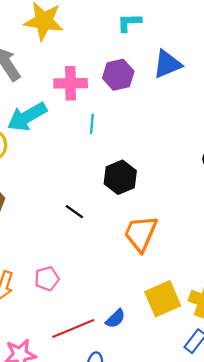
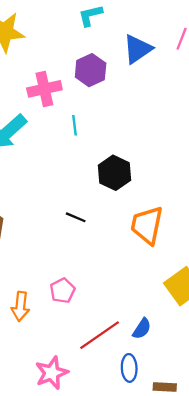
blue semicircle: (115, 319) -> (142, 329), moved

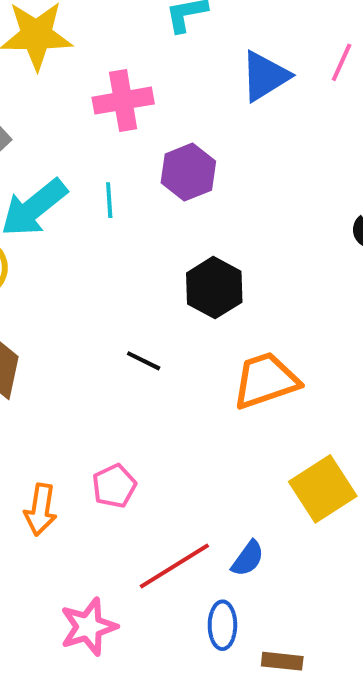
purple hexagon: (91, 70) -> (188, 172), moved
pink cross: (44, 89) -> (123, 101), moved
cyan line: (74, 125) -> (109, 200), moved
orange trapezoid: (147, 225) -> (266, 380), turned 57

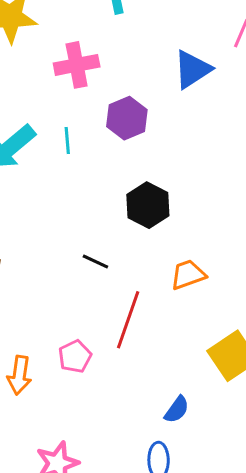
blue triangle: (265, 76) -> (192, 69), moved
orange trapezoid: (266, 380) -> (188, 275), size x0.7
red line: (174, 566) -> (128, 320), moved, turned -38

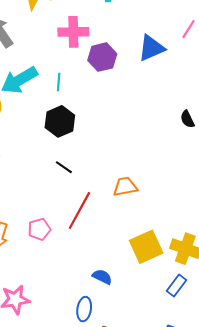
purple hexagon: (127, 118) -> (102, 57), moved
black hexagon: (148, 205) -> (60, 121), moved
blue semicircle: (177, 409) -> (102, 277), turned -108

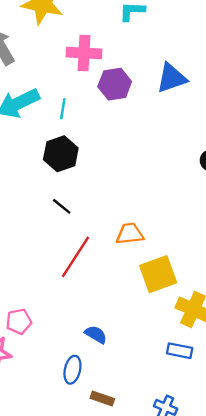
pink pentagon: (39, 229) -> (19, 321), moved
yellow square: (146, 247) -> (158, 274), moved
blue rectangle: (176, 285) -> (180, 351), turned 60

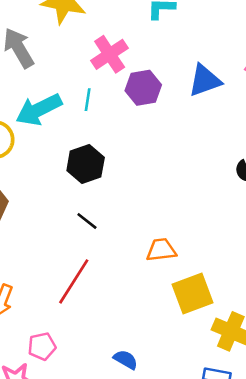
pink cross: (84, 53) -> (110, 54), turned -36
cyan line: (63, 109) -> (88, 100), moved
red line: (76, 257) -> (74, 281), moved

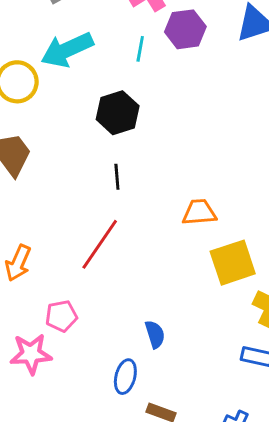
cyan line: (88, 100) -> (140, 49), moved
black line: (87, 221) -> (117, 177), turned 45
blue semicircle: (126, 360) -> (155, 334), turned 40

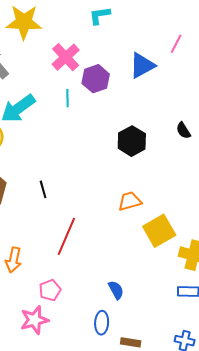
black hexagon: (118, 113) -> (132, 141), moved
black line: (117, 177) -> (43, 189), moved

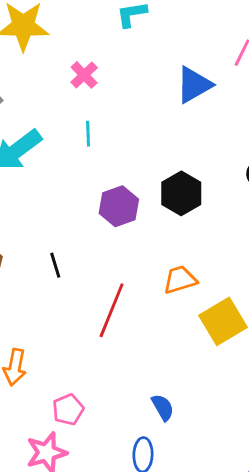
pink cross: (66, 57) -> (84, 75), size x0.7
purple hexagon: (96, 79) -> (119, 206), moved
red line: (66, 236) -> (112, 310), moved

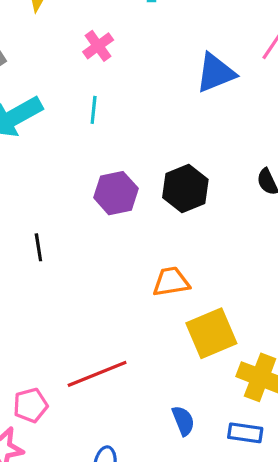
red line: (112, 310) -> (97, 374), moved, turned 38
blue semicircle: (163, 407) -> (183, 421), moved

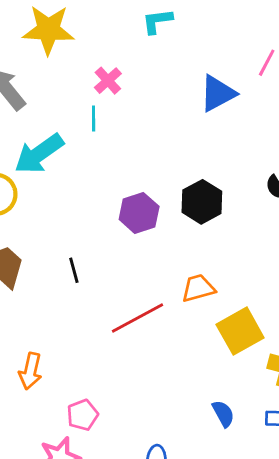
cyan line: (94, 110) -> (94, 119), moved
red line: (97, 374) -> (138, 318), moved

